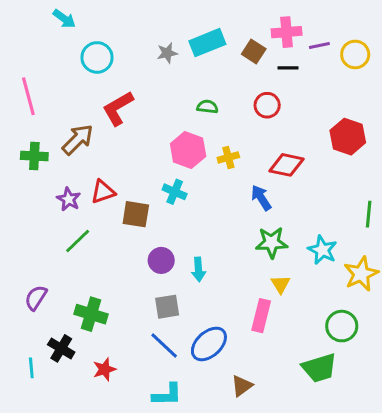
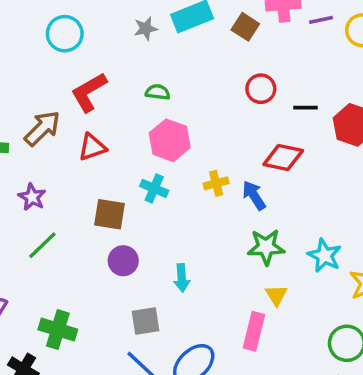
black line: (288, 68) -> (306, 108), moved
green semicircle: (207, 107) -> (158, 92), moved
yellow cross: (228, 157) -> (216, 183), moved
red triangle: (103, 192) -> (92, 147), moved
purple circle: (161, 260) -> (123, 261), moved

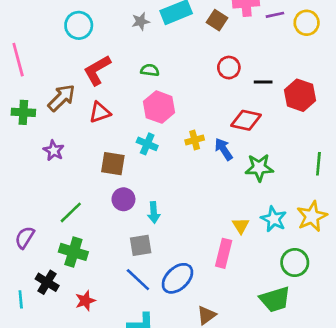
green line: (42, 245) -> (71, 212), moved
green star: (266, 247) -> (259, 168), moved
cyan star: (324, 256) -> (274, 219), moved
cyan arrow: (182, 278) -> (154, 212), moved

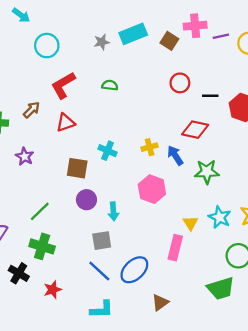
brown arrow: (62, 98) -> (32, 110), size x0.7
pink hexagon: (159, 107) -> (152, 189), moved

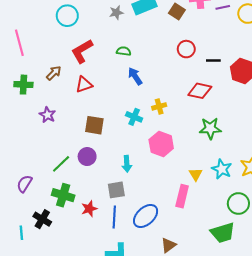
cyan cross: (108, 151) -> (134, 117), moved
blue arrow: (175, 155) -> (135, 76), moved
purple circle: (86, 200) -> (87, 157), moved
blue line: (99, 271) -> (114, 217), turned 50
red star: (53, 290) -> (89, 209), moved

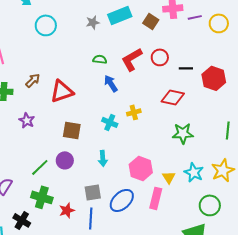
red L-shape: (82, 51) -> (132, 59), moved
red triangle: (84, 85) -> (62, 91), size x1.4
pink hexagon: (161, 144) -> (141, 168), moved
cyan arrow: (127, 164) -> (103, 158), moved
blue ellipse: (146, 216) -> (122, 200), moved

